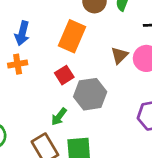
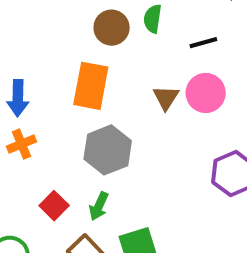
red square: (64, 75) -> (54, 206), moved
gray hexagon: (90, 94) -> (108, 150), moved

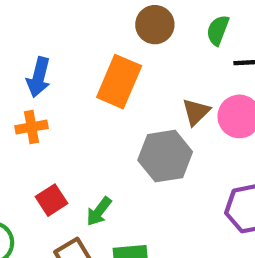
green semicircle: (153, 19) -> (218, 30), moved
gray hexagon: (108, 150) -> (165, 156), moved

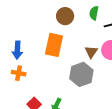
orange cross: (31, 127) -> (19, 73), turned 32

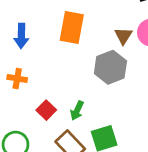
orange cross: (19, 73) -> (17, 78), moved

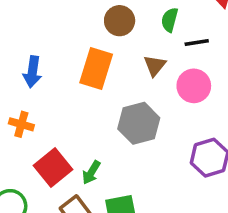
brown triangle: (123, 36) -> (155, 65), moved
red square: (46, 110) -> (53, 168), size x1.5

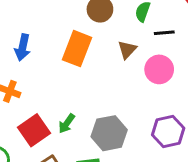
gray hexagon: (139, 123) -> (109, 133), moved
green arrow: (91, 172) -> (67, 123), moved

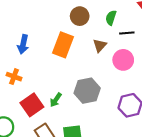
gray hexagon: (109, 133) -> (87, 91), moved

